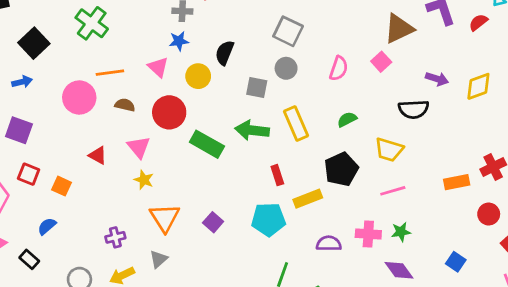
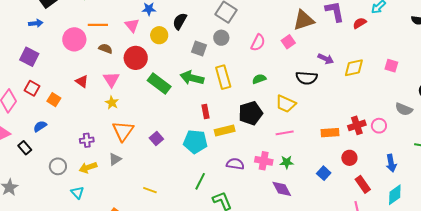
blue square: (456, 262) -> (324, 173), moved

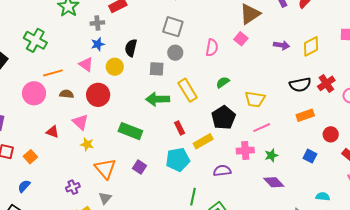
black semicircle: (307, 78) -> (300, 85), moved
green rectangle: (159, 83) -> (130, 131), moved
orange square: (54, 100) -> (30, 157), turned 32
red cross: (357, 125) -> (326, 83), moved
pink cross: (264, 161) -> (245, 151), moved

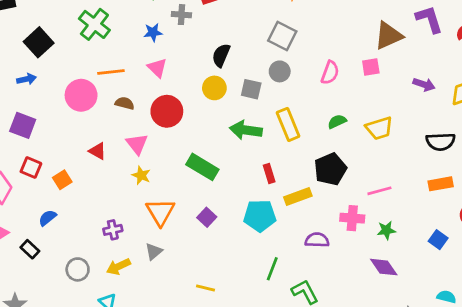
pink square: (241, 39) -> (371, 67), turned 32
blue star: (98, 44) -> (153, 32), moved
yellow circle: (115, 67) -> (214, 88), moved
yellow trapezoid: (255, 99) -> (379, 128), moved, turned -35

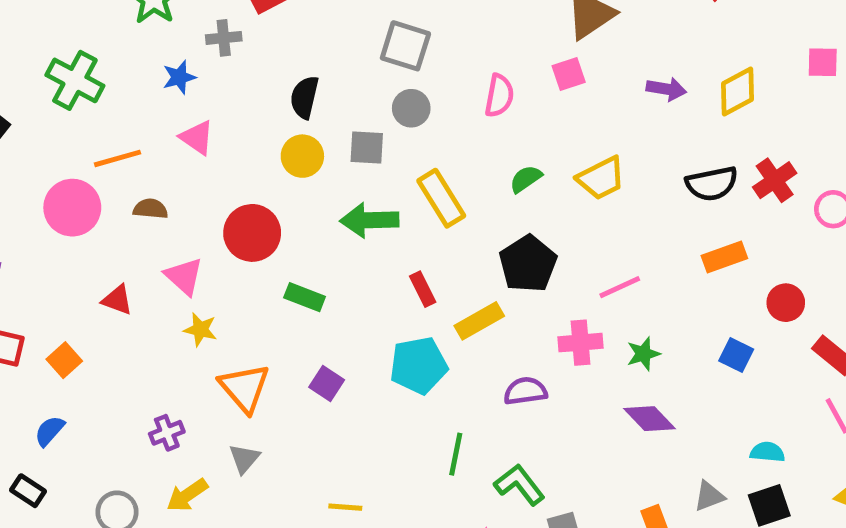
red circle: (167, 111) -> (252, 233), moved
green rectangle: (202, 167) -> (305, 297), size x0.7

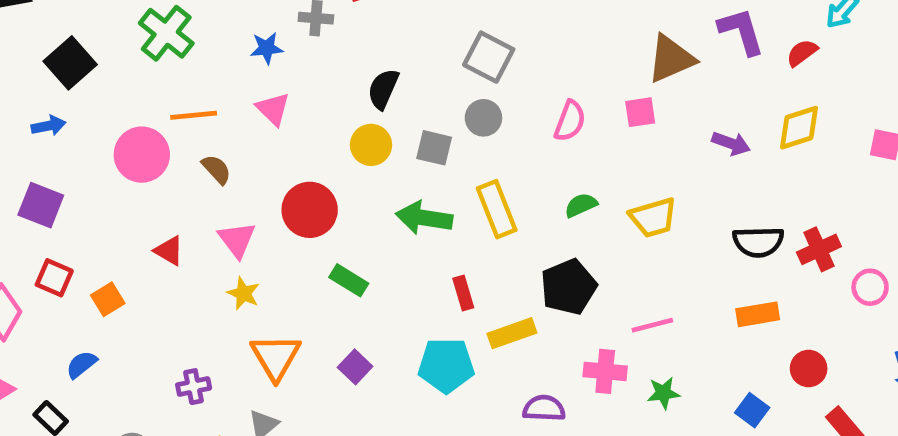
yellow diamond: (737, 91) -> (799, 128), moved
brown semicircle: (150, 209) -> (216, 169), turned 32

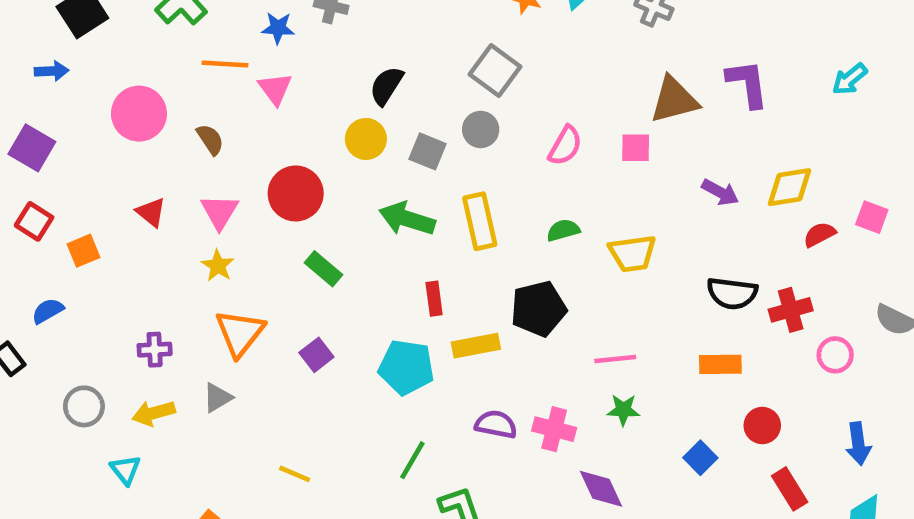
red semicircle: (802, 53) -> (819, 234), moved
orange line: (194, 115) -> (225, 64), moved
pink cross: (605, 371) -> (554, 429), moved
green star: (663, 393) -> (623, 410), moved

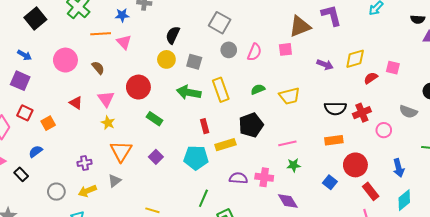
blue arrow: (52, 71) -> (24, 55), moved, turned 40
gray circle: (481, 129) -> (229, 50), moved
red circle: (762, 426) -> (355, 165), size x1.5

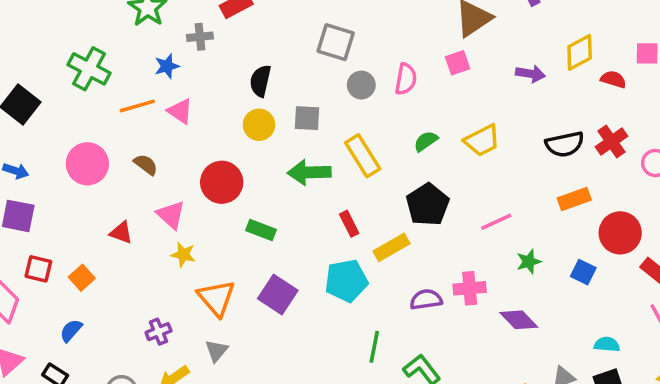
red semicircle: (371, 78) -> (613, 79), turned 64
purple square: (156, 157) -> (278, 294), size x1.5
green star: (294, 165) -> (529, 262), moved

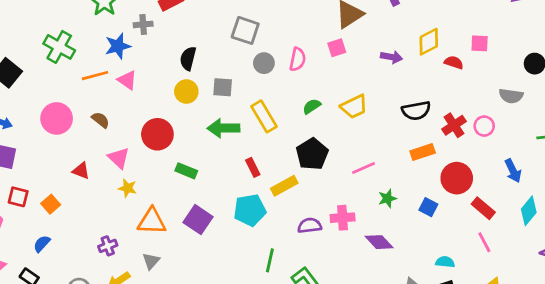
blue star: (167, 66) -> (118, 46), size x1.4
red cross: (612, 142) -> (454, 125), moved
orange triangle: (216, 298) -> (152, 221), turned -48

